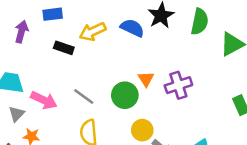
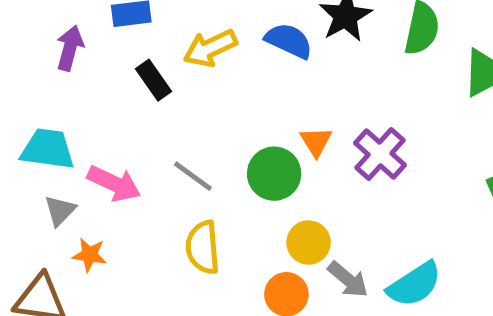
black rectangle: (64, 48) -> (153, 80), turned 36
purple cross: (178, 85) -> (380, 154), turned -30

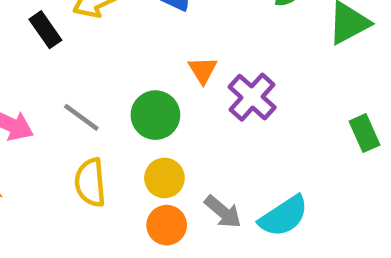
orange triangle: (316, 142) -> (203, 70), moved
yellow circle: (309, 243) -> (164, 178), moved

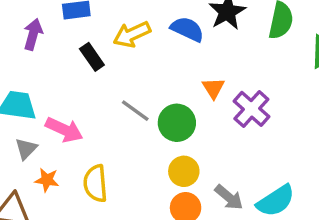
gray line: (81, 117) -> (135, 111), moved
yellow semicircle: (90, 182) -> (95, 183), moved

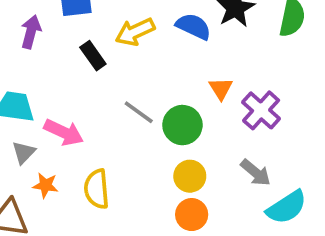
gray arrow: (229, 197) -> (256, 173), moved

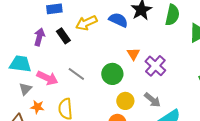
purple arrow: (31, 32) -> (39, 37), moved
gray line: (139, 112) -> (76, 74), moved
yellow circle: (190, 176) -> (125, 101), moved

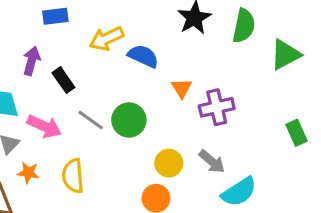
blue semicircle: (118, 20) -> (143, 56), moved
black rectangle: (63, 36) -> (63, 80), moved
purple cross: (155, 66) -> (217, 107), turned 35
green circle: (112, 74) -> (129, 120), moved

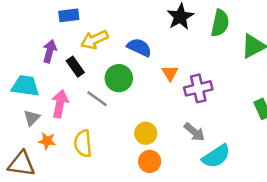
yellow arrow: (107, 39) -> (94, 40), moved
green circle: (129, 120) -> (119, 78), moved
pink arrow: (44, 126) -> (60, 104), turned -104
yellow circle: (169, 163) -> (146, 133), moved

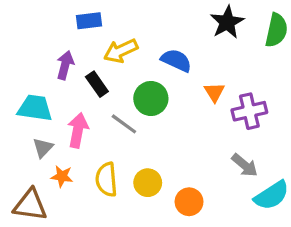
yellow circle: (146, 133) -> (148, 183), moved

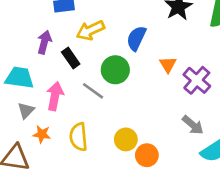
blue semicircle: (176, 60) -> (136, 38), turned -90
purple cross: (249, 111) -> (197, 80), turned -36
yellow circle: (148, 183) -> (126, 139), moved

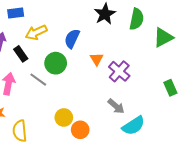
yellow semicircle: (79, 137) -> (20, 131), moved

